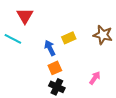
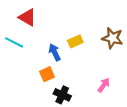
red triangle: (25, 16) -> (27, 17), turned -30
orange square: (55, 68) -> (47, 74), moved

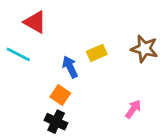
orange square: (47, 74) -> (60, 95), turned -32
black cross: (62, 95) -> (56, 122), moved

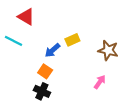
brown star: (144, 49) -> (108, 50), moved
blue arrow: (70, 67) -> (52, 50), turned -105

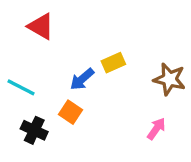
cyan line: (14, 41) -> (21, 87), moved
black cross: (42, 91) -> (34, 130), moved

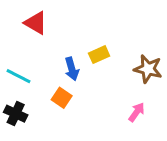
blue arrow: (82, 79) -> (72, 69), turned -65
black cross: (34, 130) -> (16, 114), moved

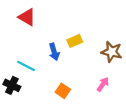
cyan line: (18, 76) -> (26, 66), moved
orange square: (62, 98) -> (63, 91), moved

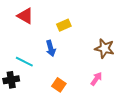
yellow rectangle: (75, 41) -> (64, 25), moved
black cross: (12, 85) -> (11, 80), turned -35

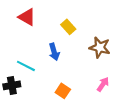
yellow rectangle: (64, 25) -> (68, 27), turned 72
brown star: (104, 48) -> (100, 47), moved

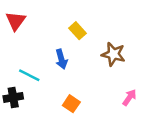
red triangle: (27, 17) -> (16, 21), moved, turned 36
pink arrow: (103, 84) -> (129, 97), moved

